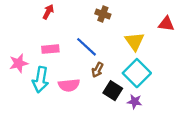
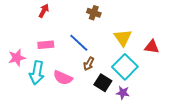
red triangle: (166, 24) -> (152, 47), moved
pink semicircle: (69, 85) -> (63, 78), turned 30

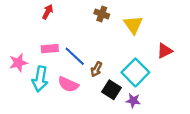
yellow triangle: (123, 38) -> (133, 25), moved
blue line: (79, 43) -> (75, 56), moved
red triangle: (152, 47) -> (165, 51), turned -35

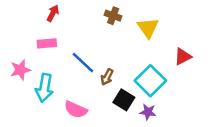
pink rectangle: (50, 49) -> (47, 43), moved
pink semicircle: (68, 84) -> (76, 110), moved

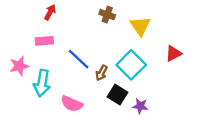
cyan square: (150, 81) -> (131, 65), moved

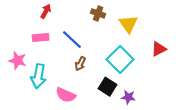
blue line: (79, 59) -> (72, 40), moved
pink star: (19, 66) -> (18, 60), turned 30
brown arrow: (101, 73) -> (80, 64), moved

